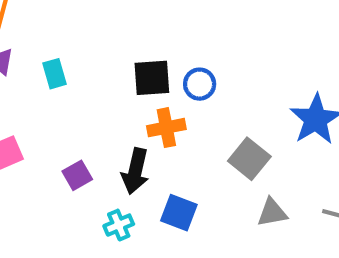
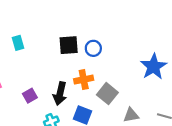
orange cross: (166, 128) -> (84, 80), moved
gray square: (249, 159) -> (107, 94), moved

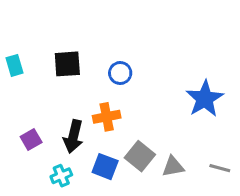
black square: (69, 45) -> (67, 64), moved
gray square: (107, 94) -> (140, 156), moved

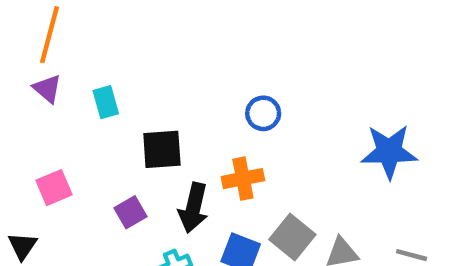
black square: (67, 64) -> (162, 149), moved
blue star: (205, 99) -> (389, 152), turned 30

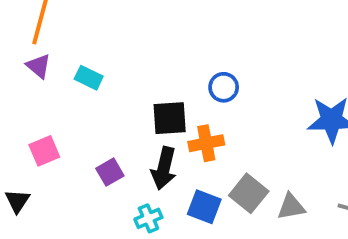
cyan rectangle: (106, 102) -> (89, 78), turned -48
black square: (162, 149) -> (170, 118), moved

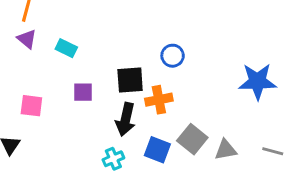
pink square: (44, 151) -> (31, 106), turned 30
purple square: (110, 172) -> (83, 92), moved, turned 30

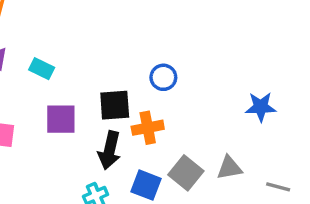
blue star: (257, 81) -> (261, 107), size x0.7
purple square: (83, 92) -> (61, 119), size x1.4
gray triangle: (226, 150) -> (229, 168), moved

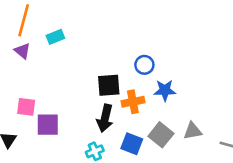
cyan rectangle: (42, 69) -> (55, 37), moved, turned -48
blue star: (261, 107) -> (165, 90), moved
purple square: (61, 119) -> (48, 125), moved

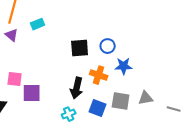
black square: (109, 85) -> (80, 48), moved
orange cross: (133, 102) -> (99, 75), turned 30
gray square: (161, 135) -> (121, 101), turned -30

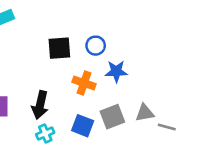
black arrow: (77, 88) -> (40, 105), moved
gray square: (121, 101) -> (112, 117), turned -30
gray line: (174, 109) -> (167, 127), moved

